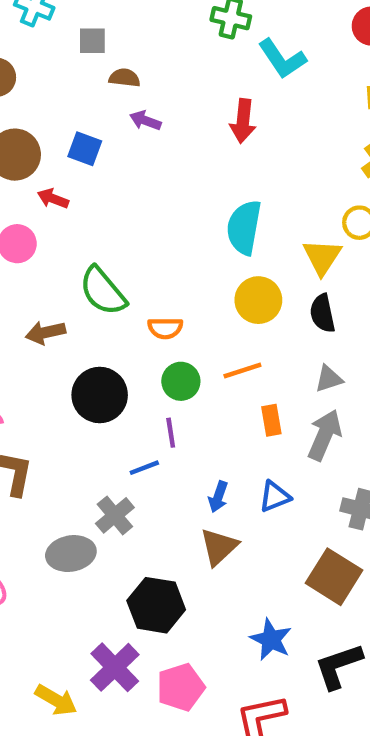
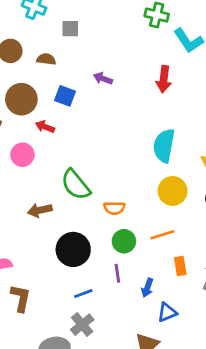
brown semicircle: (125, 78) -> (46, 59), moved
blue line: (144, 468) -> (83, 294), moved
blue arrow: (218, 497) -> (147, 288), moved
blue triangle: (275, 497) -> (167, 312), moved

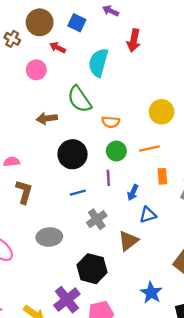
red arrow: (164, 79) -> (134, 40), moved
cyan semicircle: (164, 146) -> (98, 63), moved
gray cross: (82, 325) -> (97, 219), moved

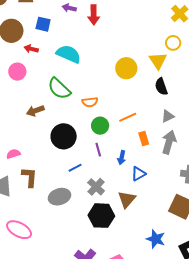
red arrow: (134, 40) -> (94, 15), moved
cyan semicircle: (98, 63) -> (69, 54), turned 110
yellow circle: (162, 112) -> (126, 68), moved
gray ellipse: (49, 237) -> (59, 197), moved
black hexagon: (92, 269) -> (101, 216), moved

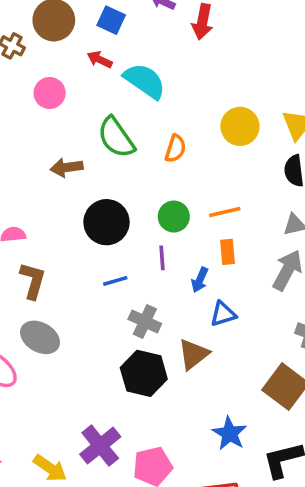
red arrow: (31, 49) -> (100, 60), moved
orange semicircle: (90, 102) -> (175, 149), moved, turned -77
orange rectangle: (144, 138) -> (227, 252), moved
gray cross: (96, 187) -> (145, 321), turned -30
gray ellipse: (59, 197) -> (40, 337), moved, turned 35

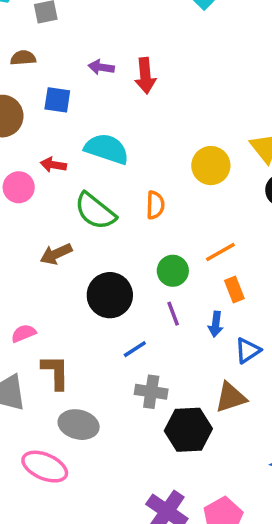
red arrow: (100, 60) -> (53, 165), moved
gray cross: (145, 321) -> (151, 392), moved
brown triangle: (194, 354) -> (231, 397), turned 36

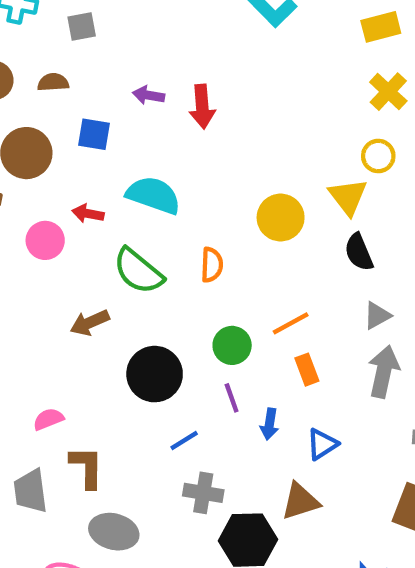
blue arrow: (216, 324) -> (270, 424), moved

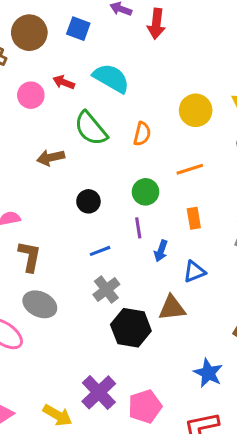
orange line: (291, 323) -> (190, 169), moved
black circle: (155, 374) -> (88, 201), size x0.6
gray cross: (203, 493) -> (106, 289), turned 32

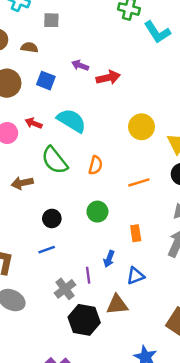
red arrow: (156, 24) -> (108, 78), turned -110
yellow circle: (196, 110) -> (141, 127), moved
orange line: (190, 169) -> (139, 182), moved
purple line: (138, 228) -> (88, 275), moved
blue line: (100, 251) -> (47, 250), moved

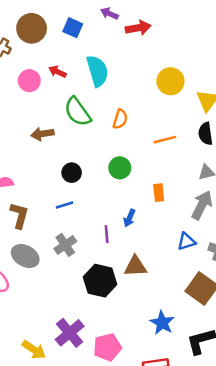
cyan semicircle: (72, 121) -> (97, 71), turned 40
blue triangle: (135, 276) -> (186, 241), moved
gray cross: (65, 289) -> (65, 245), moved

